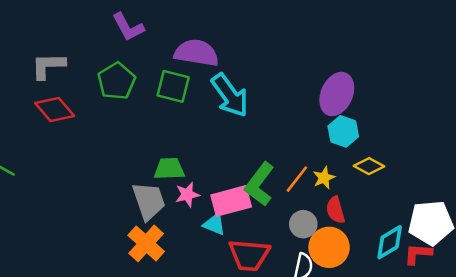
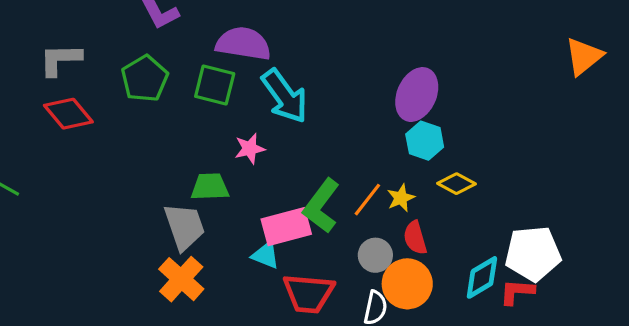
pink star: (187, 195) -> (250, 149), moved

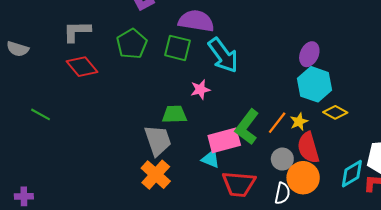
purple ellipse: (417, 95) -> (309, 54), size x0.7
cyan hexagon: (425, 141) -> (315, 84), size x1.4
red semicircle: (415, 238) -> (308, 148), size x1.4

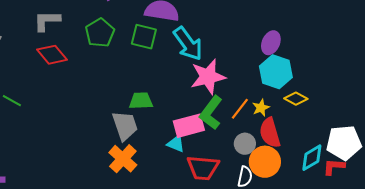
pink star: (200, 89) -> (208, 77), moved, size x1.8

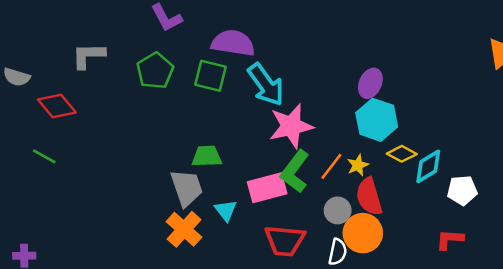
red diamond: (52, 55) -> (57, 106), moved
white pentagon: (344, 143) -> (462, 190), moved, size x0.7
cyan triangle: (176, 144) -> (226, 210), moved, turned 30
cyan diamond: (312, 158) -> (428, 166), moved

